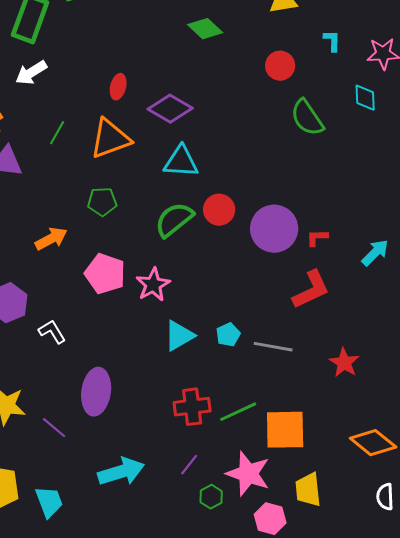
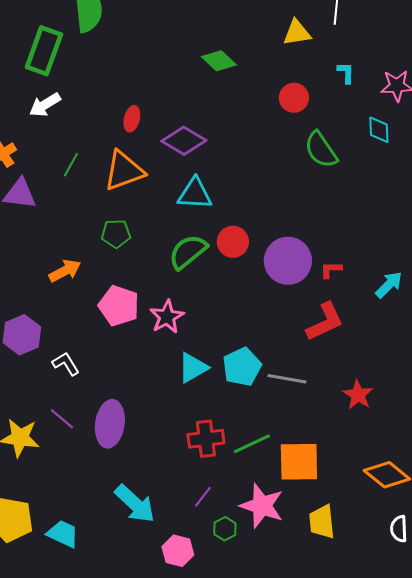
cyan pentagon: (228, 335) -> (242, 367), size x1.6
purple line: (54, 428) -> (62, 419), moved
cyan arrow: (121, 472) -> (135, 504), turned 60
cyan trapezoid: (49, 502) -> (63, 534), turned -44
pink hexagon: (270, 519) -> (178, 551), moved

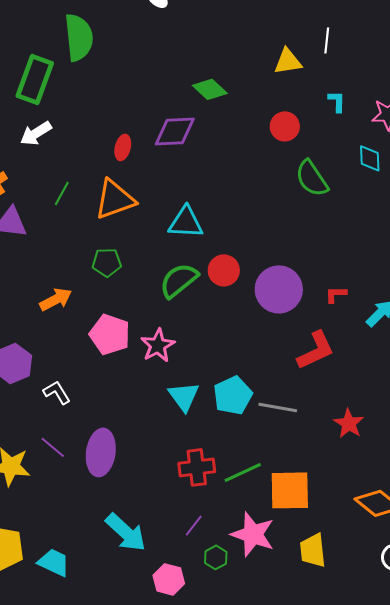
purple diamond: (184, 141) -> (175, 131), moved, turned -33
red L-shape: (331, 270) -> (336, 294), moved
cyan triangle: (193, 368) -> (184, 396), turned -36

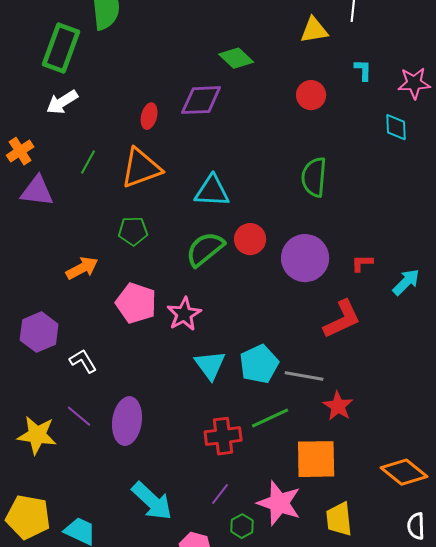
green semicircle: (312, 178) -> (314, 177), moved, turned 39
red star: (349, 423) -> (338, 406), moved
green line: (243, 472) -> (270, 418), moved

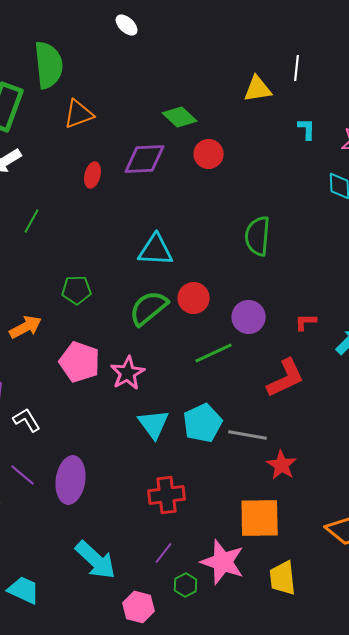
red circle: (311, 95) -> (209, 154), moved
orange triangle: (141, 168) -> (79, 114), moved, size x0.7
purple circle: (305, 258) -> (249, 317), size x0.7
green line: (270, 418) -> (214, 353), moved

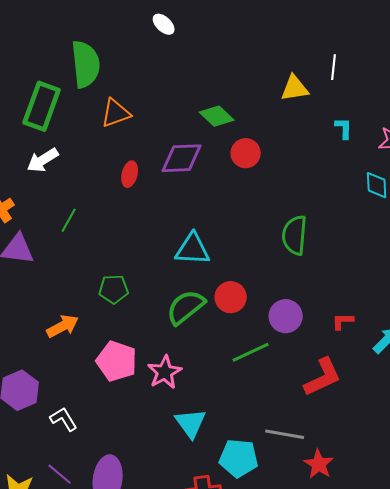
cyan pentagon: (203, 423) -> (239, 458), moved, turned 30

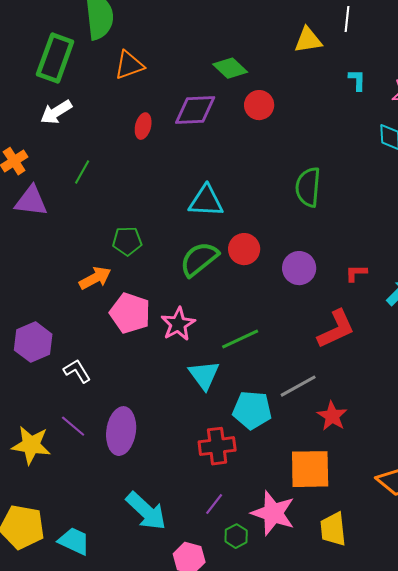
orange arrow: (63, 326) -> (95, 278), moved
green line: (251, 352) -> (240, 339), moved
gray line: (285, 434) -> (298, 386), turned -39

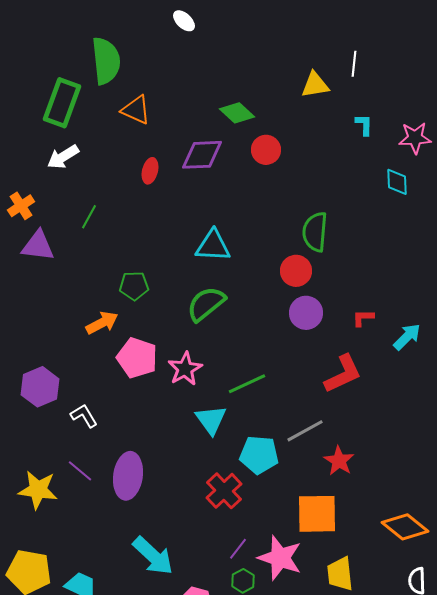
orange triangle: (129, 65) -> (136, 110), turned 44
red circle: (244, 249) -> (296, 271), moved
red cross: (217, 446) -> (224, 491), turned -36
purple line: (214, 504) -> (238, 549), moved

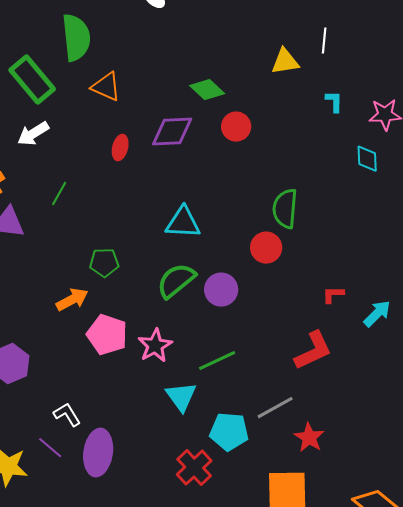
green rectangle: (62, 103) -> (32, 80), turned -60
purple circle: (306, 313) -> (221, 290), moved
white L-shape: (84, 416) -> (67, 415), moved

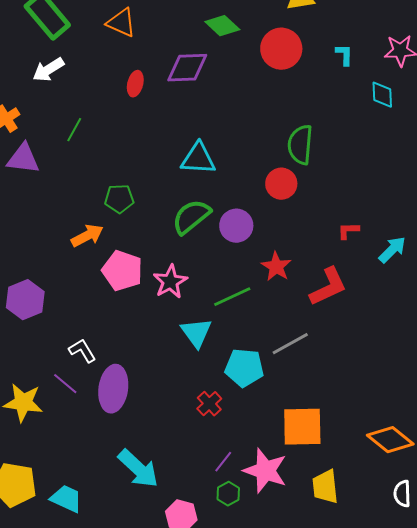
cyan L-shape: (334, 102) -> (344, 55), moved
red circle: (236, 127) -> (281, 49), moved, size x1.4
red star: (309, 438) -> (276, 267), moved
red cross: (194, 468) -> (209, 404), size x0.7

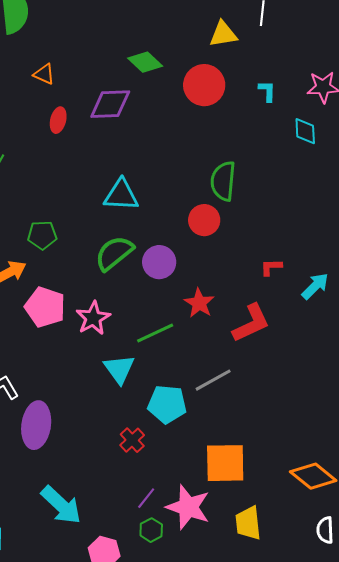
orange triangle: (121, 23) -> (44, 74), moved, size x0.7

